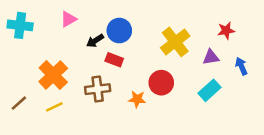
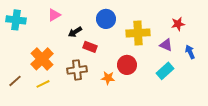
blue circle: (119, 31) -> (106, 19), moved
yellow cross: (175, 42) -> (138, 33), turned 35
purple triangle: (211, 57) -> (166, 45), turned 32

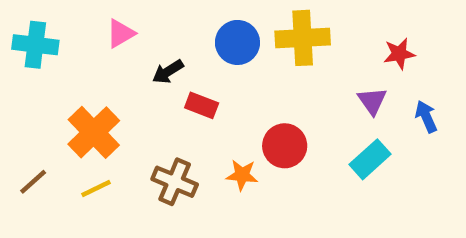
yellow cross: (138, 33) -> (303, 38), moved
purple triangle: (166, 45) -> (372, 101), turned 32
brown cross: (77, 70) -> (175, 182), moved, turned 30

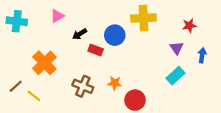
blue circle: (237, 42) -> (115, 35), moved
blue arrow: (426, 117) -> (202, 55), turned 32
red circle: (285, 146) -> (135, 100), moved
yellow line: (96, 188) -> (34, 96), moved, turned 64

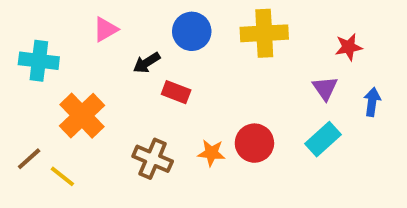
cyan cross: (17, 21) -> (39, 61), moved
blue circle: (115, 35) -> (192, 31), moved
red circle: (135, 100) -> (254, 143), moved

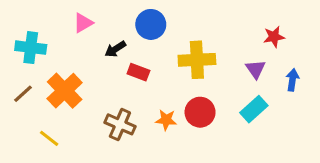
yellow cross: (264, 33) -> (197, 60), moved
brown line: (29, 159) -> (23, 94), moved

